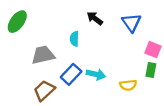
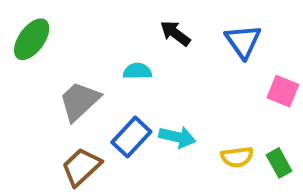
cyan semicircle: (74, 39) -> (137, 71), turned 88
gray trapezoid: (43, 55) -> (79, 101), turned -30
green rectangle: (151, 70) -> (279, 163), moved, turned -40

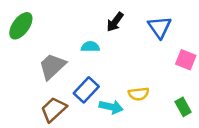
black arrow: (175, 33) -> (115, 22), turned -90
cyan arrow: (177, 137) -> (111, 107), moved
yellow semicircle: (237, 157) -> (139, 94), moved

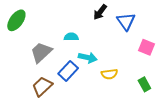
black arrow: (115, 22) -> (100, 12), moved
cyan arrow: (111, 107) -> (88, 58), moved

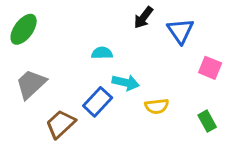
gray trapezoid: (41, 52) -> (31, 84), moved

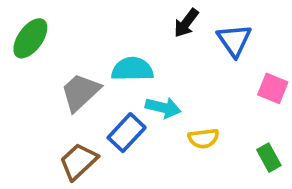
cyan semicircle: (102, 53) -> (132, 69), size x1.5
gray trapezoid: (31, 84) -> (80, 92), moved

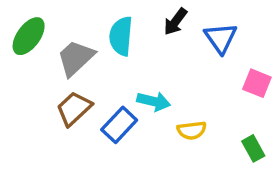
cyan semicircle: (132, 69) -> (121, 36), moved, turned -84
gray trapezoid: (80, 92) -> (76, 58), moved
brown trapezoid: (78, 161) -> (74, 109), moved

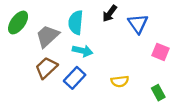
cyan arrow: (154, 101) -> (82, 51), moved

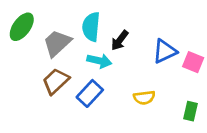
black arrow: (110, 13) -> (120, 40), moved
blue triangle: (138, 24) -> (165, 51), moved, turned 40
green rectangle: (158, 93) -> (190, 111), turned 42

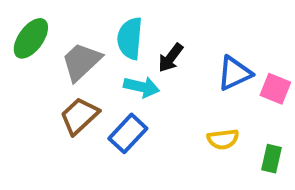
yellow semicircle: (144, 98) -> (223, 139), moved

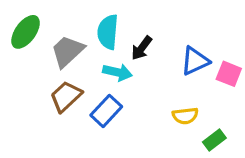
green rectangle: (271, 159) -> (214, 140), moved, turned 40

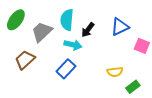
blue triangle: (195, 61) -> (120, 27), moved
brown trapezoid: (66, 96) -> (25, 60), moved

